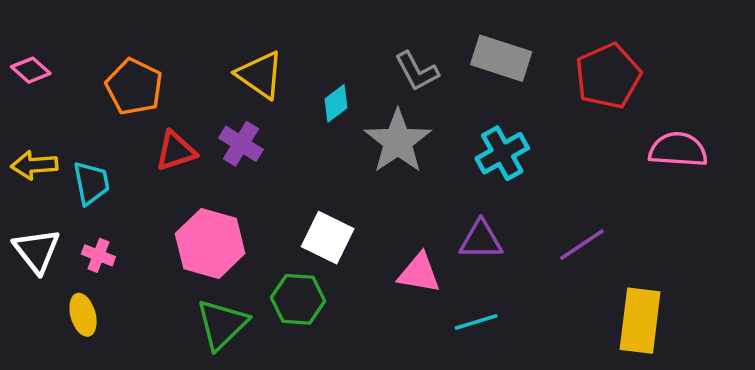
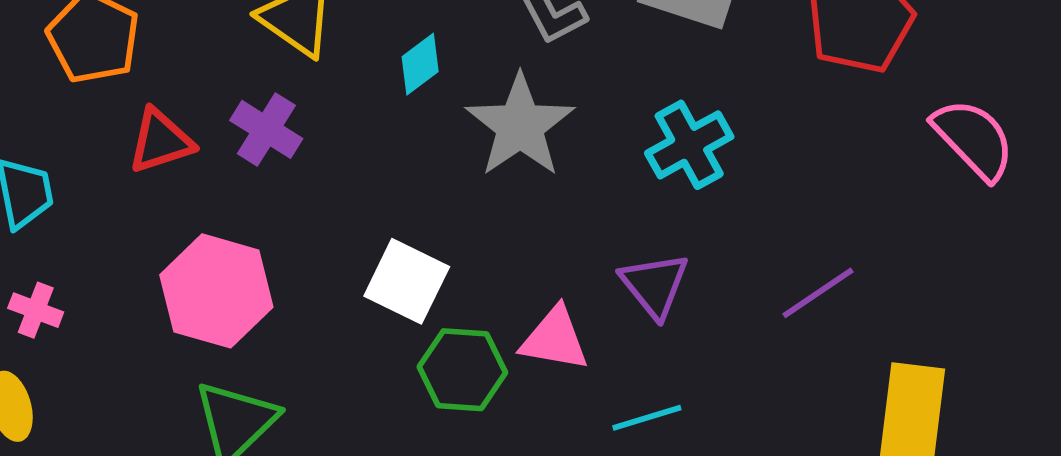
pink semicircle: (678, 150) -> (974, 139), turned 42
purple triangle: (481, 240) -> (655, 285), turned 51
green hexagon: (298, 299) -> (462, 370), moved

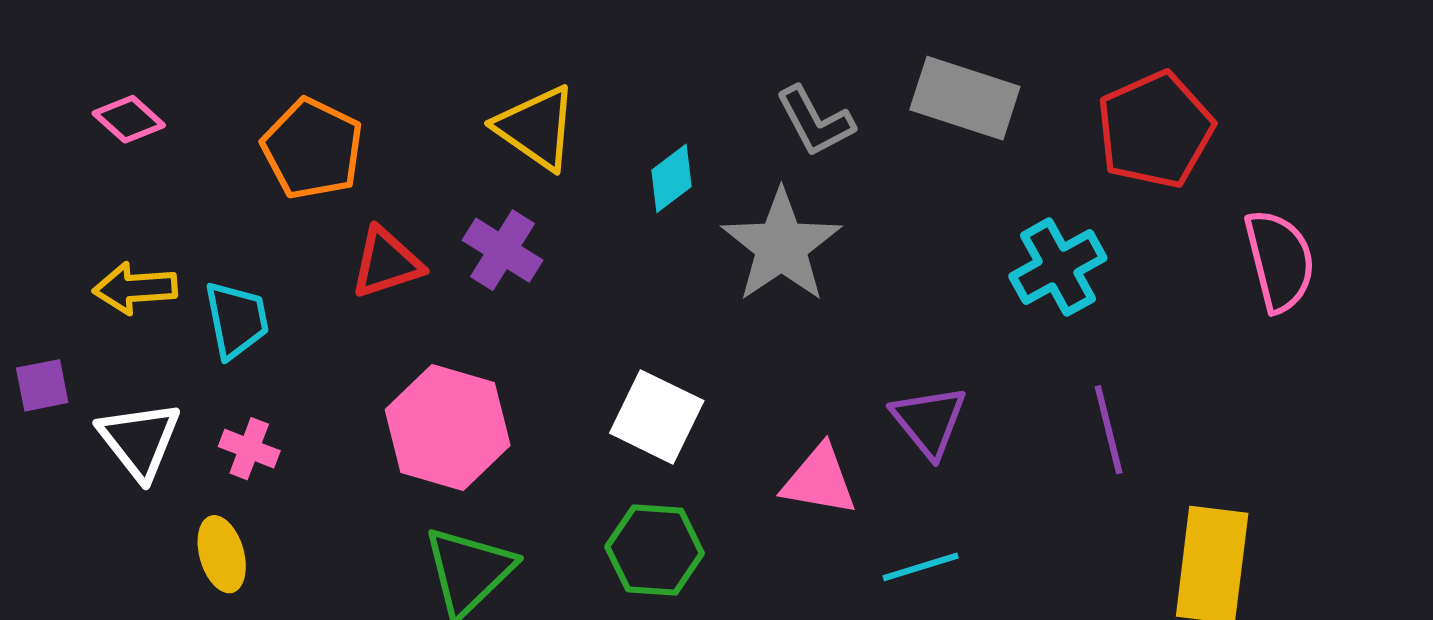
pink semicircle: (974, 139) -> (1280, 261), turned 30
cyan cross: (689, 145) -> (1058, 267), moved
purple line: (818, 293) -> (1109, 430), turned -70
green hexagon: (462, 370) -> (655, 550), moved

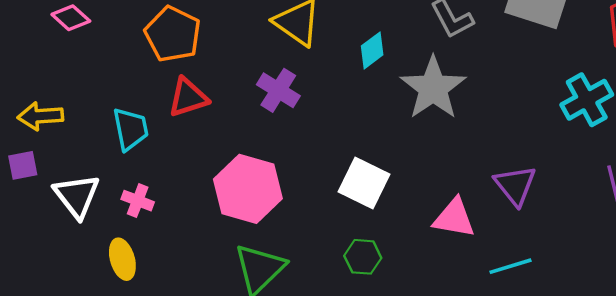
red triangle: (386, 263) -> (188, 97), moved
yellow arrow: (135, 288) -> (40, 116), moved
green hexagon: (655, 550) -> (363, 257), size x0.7

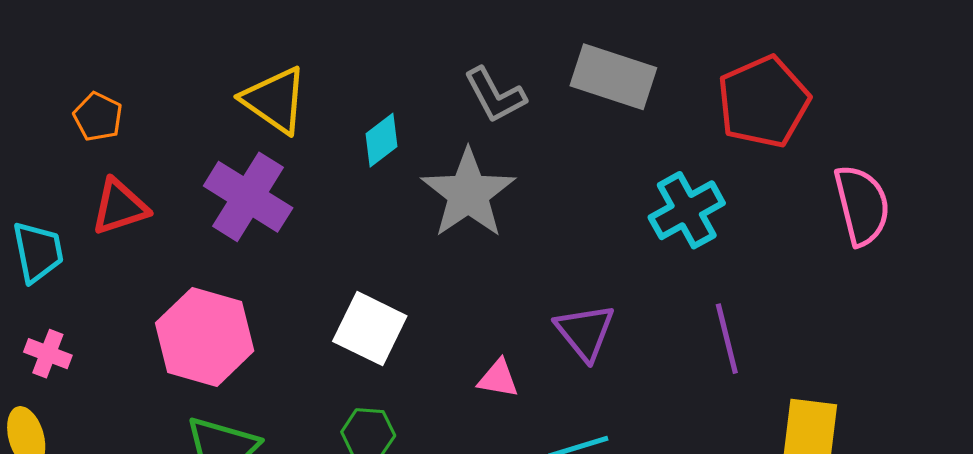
orange pentagon: (173, 34) -> (98, 117), size x0.6
purple cross: (278, 90) -> (248, 197), size x1.4
pink triangle: (454, 218) -> (498, 379), size x0.7

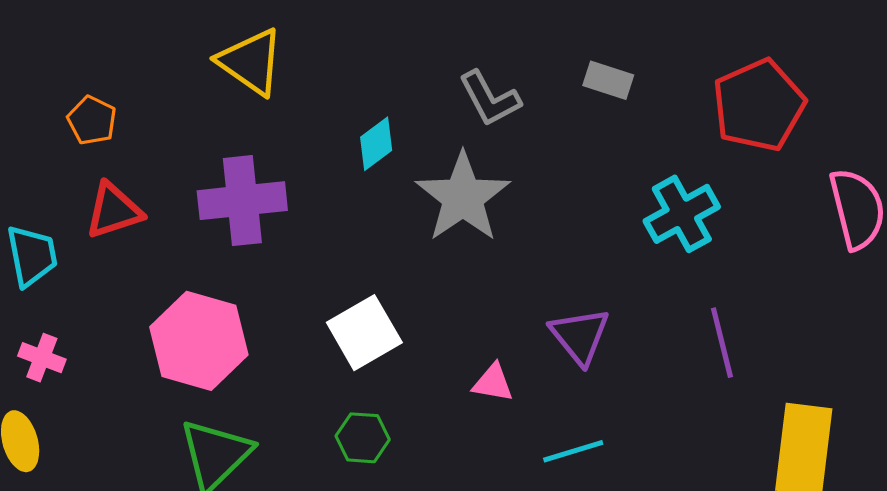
gray rectangle: (613, 77) -> (608, 80), size x0.6
yellow triangle: (275, 100) -> (251, 62), moved
purple cross: (248, 197) -> (242, 201), turned -38
white square: (370, 329) -> (364, 333), turned 34

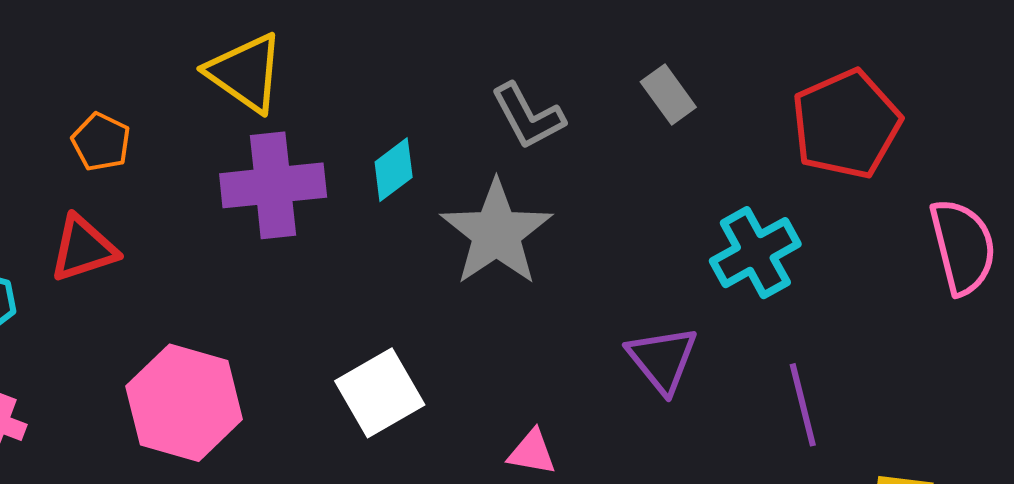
gray rectangle: (608, 80) -> (668, 94), turned 36
orange pentagon: (92, 120) -> (101, 142), moved
purple cross: (242, 201) -> (273, 185), moved
purple triangle: (580, 336) -> (662, 359), moved

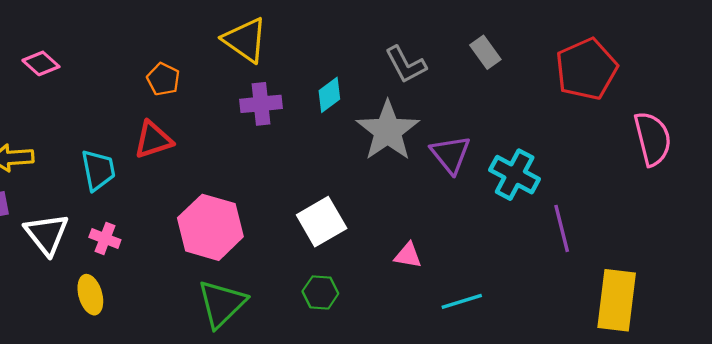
purple cross: (273, 185) -> (261, 104), size x0.7
cyan cross: (755, 253) -> (515, 175), moved, turned -33
purple triangle: (662, 359) -> (451, 154), moved

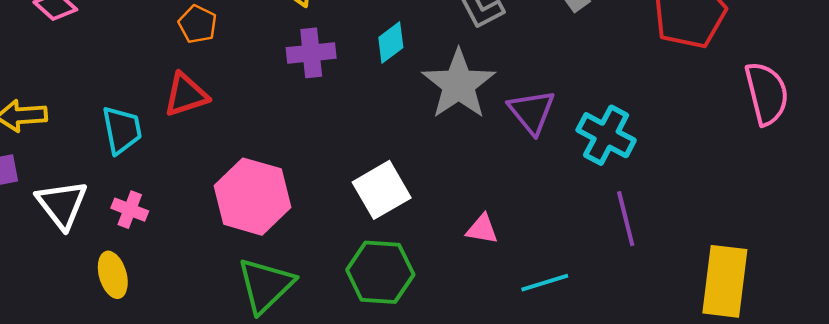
purple line: (562, 228) -> (626, 219), moved
green hexagon: (320, 292) -> (380, 272), size x1.6

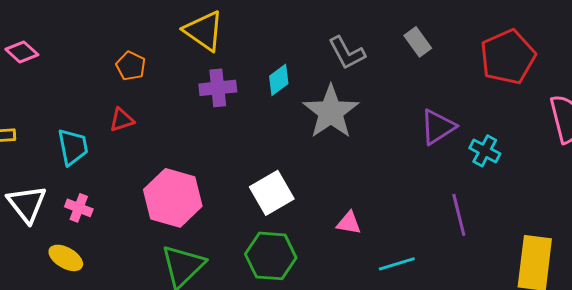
red triangle: (186, 95) -> (122, 120), size x0.7
purple triangle: (532, 112) -> (438, 127), moved, turned 36
cyan cross: (606, 135) -> (485, 151), moved, size x0.7
yellow ellipse: (113, 275) -> (66, 258), turned -44

